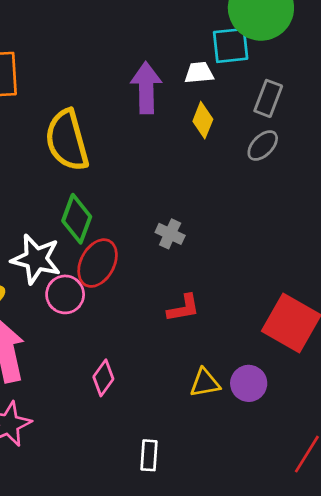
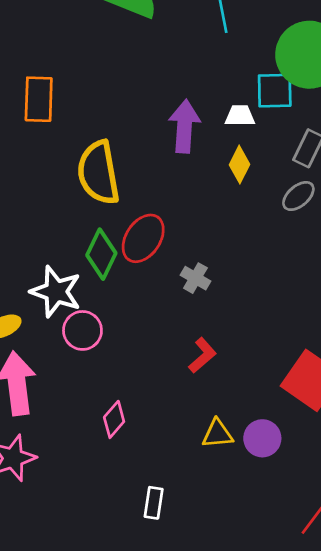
red ellipse: (98, 263) -> (143, 238), moved
red L-shape: (183, 308) -> (202, 355), turned -36

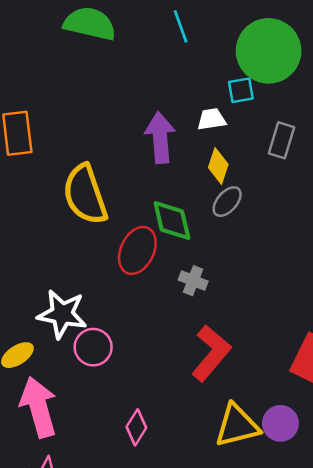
cyan square: (275, 91) -> (241, 90), size x0.7
gray ellipse: (298, 196) -> (227, 202), moved
green diamond: (101, 254) -> (172, 220), moved, turned -30
red L-shape: (202, 355) -> (211, 353), size x1.6
yellow triangle: (217, 434) -> (237, 426), size x1.5

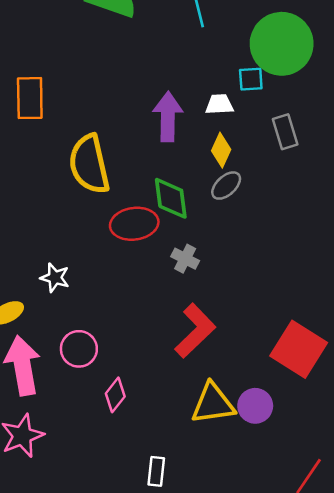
gray rectangle: (282, 140) -> (285, 132), turned -40
red ellipse: (137, 250) -> (134, 224), turned 51
white star: (62, 314) -> (55, 278), size x0.6
pink circle: (93, 347) -> (79, 349), moved

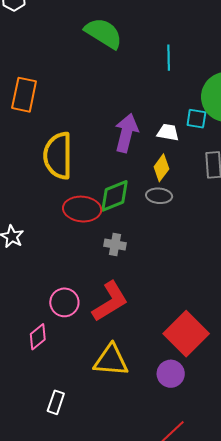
gray ellipse: (226, 186) -> (159, 196), turned 35
green diamond: (171, 198) -> (114, 196), turned 63
gray cross: (185, 259) -> (115, 245), turned -30
pink circle: (79, 349) -> (64, 302), moved
purple circle: (255, 406) -> (171, 374), moved

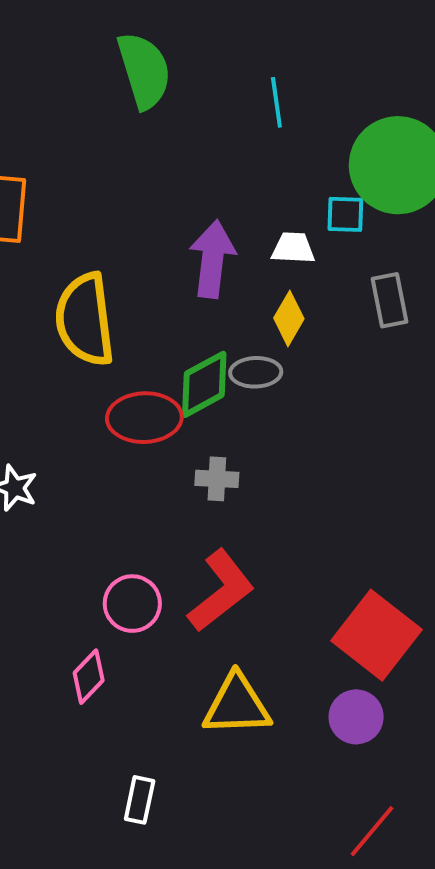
green semicircle: (104, 33) -> (144, 70), turned 48
gray ellipse: (159, 196) -> (256, 372), moved

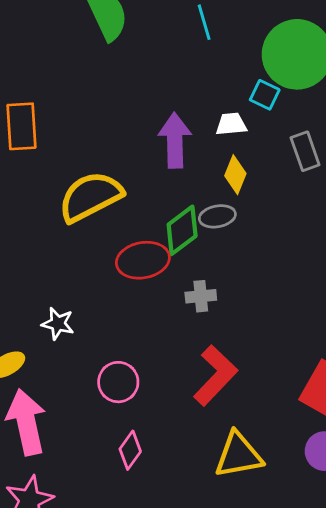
cyan square: (345, 214) -> (265, 95), turned 32
yellow semicircle: (85, 320) -> (90, 197), turned 78
pink circle: (132, 604) -> (118, 382), moved

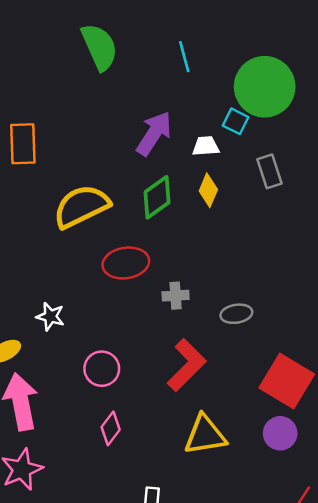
purple arrow: (175, 140) -> (154, 133), moved, turned 33
gray ellipse: (217, 216) -> (236, 314), moved
green diamond: (182, 230) -> (157, 197), moved

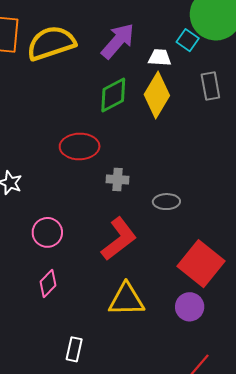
yellow diamond: (208, 190) -> (157, 95), size x1.6
yellow semicircle: (81, 206) -> (51, 43), moved

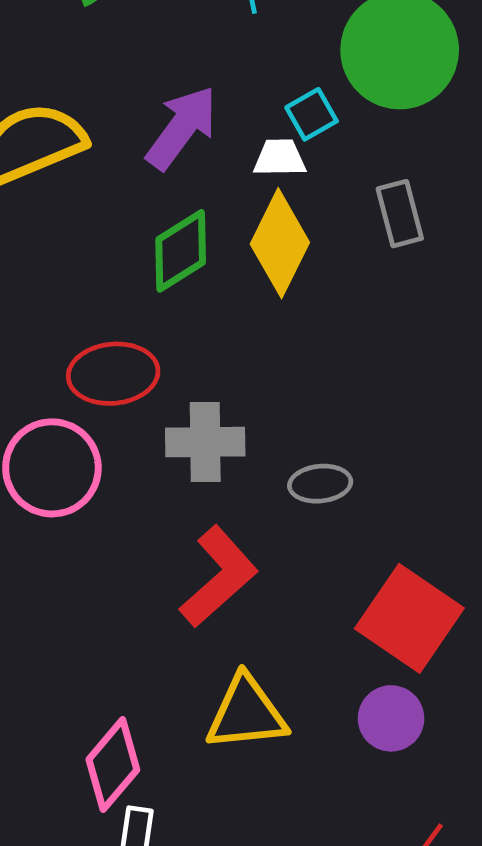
cyan square: (188, 40) -> (312, 114), moved, turned 30
gray cross: (118, 180) -> (205, 442), size x1.5
pink circle: (47, 232) -> (52, 468), moved, size x1.4
pink diamond: (48, 283) -> (113, 765), moved, size x1.4

